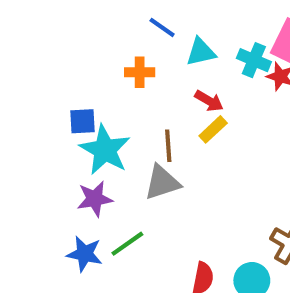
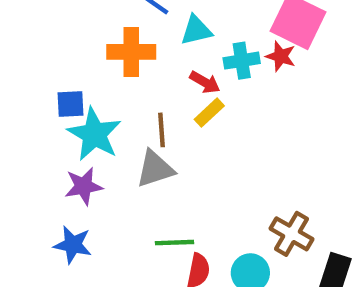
cyan cross: (254, 60) -> (242, 61), moved, turned -32
orange cross: (140, 72) -> (131, 52), size x1.5
green line: (127, 244) -> (175, 243), moved, turned 33

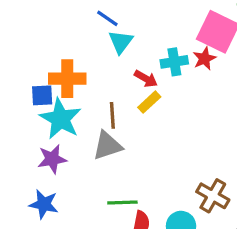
cyan triangle: (196, 30) -> (121, 42), moved, turned -40
orange cross: (131, 52) -> (67, 79), moved
red star: (281, 56) -> (204, 59), turned 30

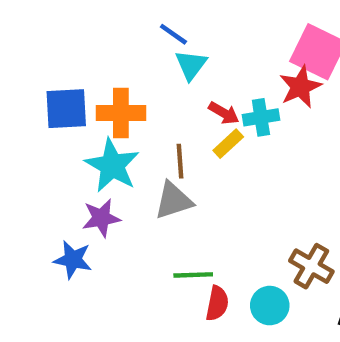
red star: (204, 59) -> (300, 87), size x1.4
cyan cross: (174, 62) -> (261, 117), moved
blue square: (42, 95) -> (66, 109), moved, size x1.5
blue star: (44, 204) -> (73, 260), moved

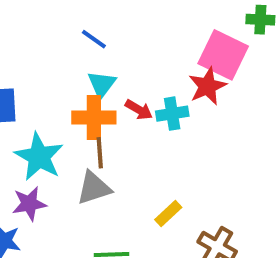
cyan triangle: (191, 65) -> (102, 84), moved
orange cross: (121, 113) -> (94, 118), moved
yellow rectangle: (228, 144) -> (168, 213), moved

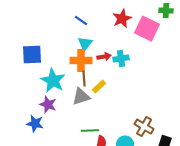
red star: (207, 86) -> (122, 19), moved
red arrow: (139, 110) -> (104, 57), turned -40
purple star: (29, 204) -> (48, 105), turned 30
yellow rectangle: (168, 213) -> (99, 87), moved

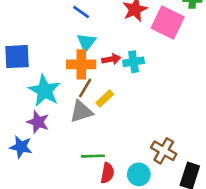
brown line: (84, 79) -> (85, 88), turned 35

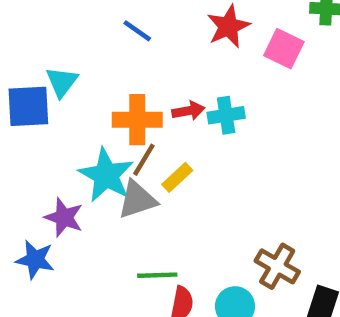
pink square: (168, 22) -> (284, 49), size x0.7
cyan triangle: (86, 42) -> (62, 82), moved
cyan star: (45, 91) -> (106, 175), moved

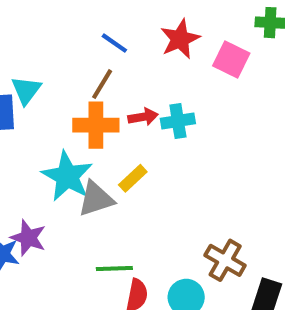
blue line: (137, 31) -> (114, 43), moved
brown line: (144, 160) -> (102, 84), moved
purple star: (64, 217) -> (28, 238), moved

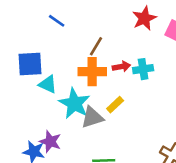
blue line: (114, 43) -> (57, 21), moved
cyan triangle: (26, 90) -> (48, 84), moved, turned -42

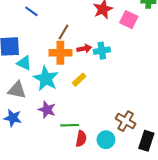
gray triangle: (92, 117) -> (17, 90), moved, turned 30
purple star: (50, 141) -> (47, 110), moved

